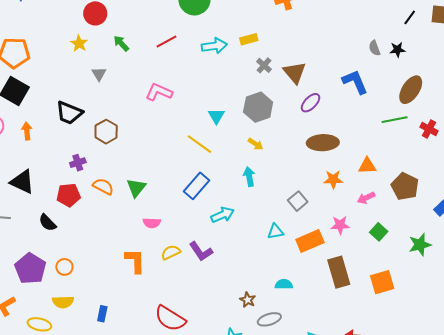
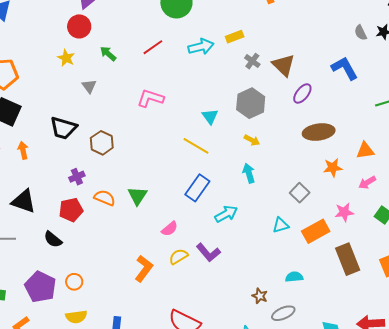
pink semicircle: (152, 223) -> (170, 229), moved, turned -36
orange L-shape: (135, 261) -> (144, 269), turned 44

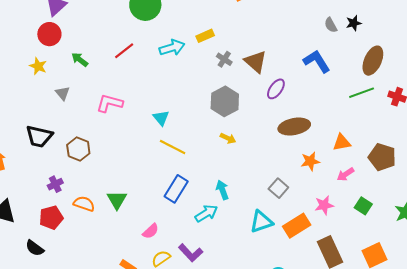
pink L-shape: (150, 98) -> (110, 103), moved
cyan triangle: (210, 116) -> (161, 118), moved
cyan arrow: (249, 173) -> (222, 190), moved
cyan triangle: (281, 225) -> (261, 222), size x1.4

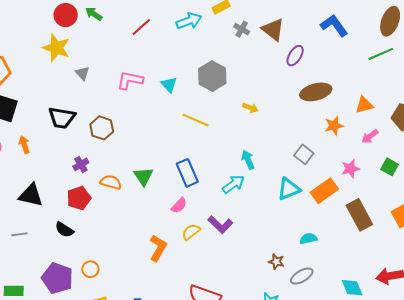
green arrow: (80, 60) -> (94, 14), moved
yellow star: (38, 66) -> (56, 48), size x1.6
gray hexagon: (225, 101) -> (212, 76), moved
cyan triangle: (161, 118) -> (169, 85), moved
blue rectangle: (176, 189) -> (187, 173), moved, turned -52

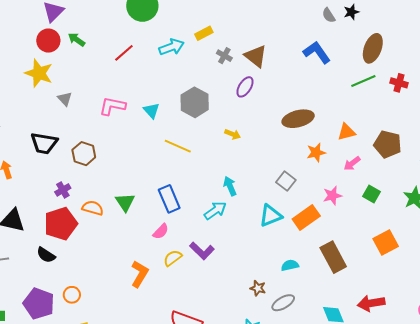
purple ellipse: (295, 56) -> (245, 87), moved
red pentagon: (79, 198) -> (61, 224), size x1.4
brown rectangle: (359, 215) -> (333, 257), moved

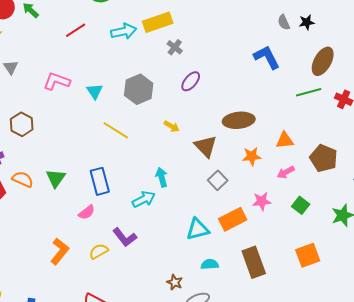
yellow rectangle: (204, 33) -> (158, 22), size x1.6
brown triangle: (256, 56) -> (206, 146), moved
cyan triangle: (271, 216) -> (198, 229), moved
yellow semicircle: (173, 258) -> (99, 251), moved

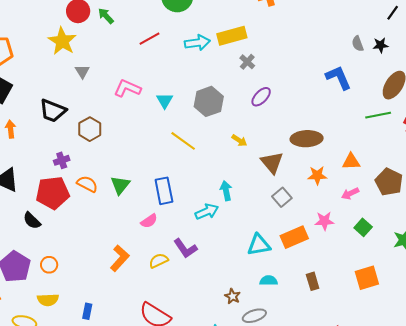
brown rectangle: (254, 262) -> (313, 281), size x0.6

